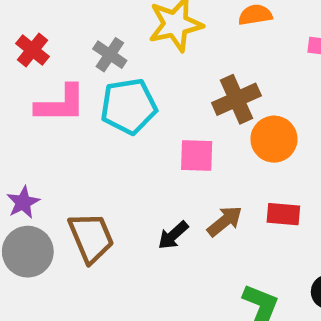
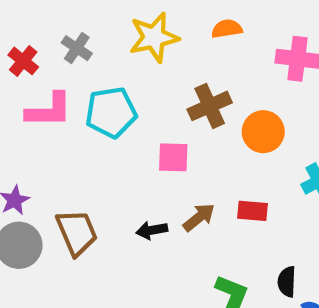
gray cross: (110, 55) -> (77, 48), moved
orange circle: (274, 139) -> (263, 132), moved
black arrow: (173, 235) -> (152, 230), turned 32

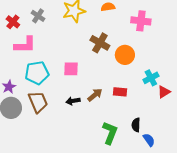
brown cross: (210, 106) -> (100, 43), turned -36
cyan pentagon: (111, 112) -> (37, 73), moved
pink square: (173, 157) -> (71, 69), moved

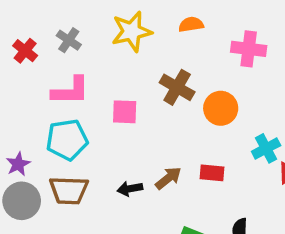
pink L-shape: (25, 45) -> (71, 91), moved
pink square: (71, 69) -> (125, 112), moved
brown trapezoid: (38, 102) -> (69, 190), turned 115

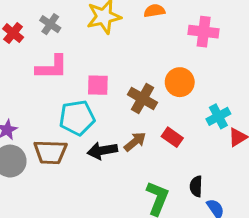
brown cross: (177, 87) -> (143, 99), moved
cyan pentagon: (67, 140) -> (77, 118), moved
red rectangle: (212, 173) -> (172, 137), turned 30
black arrow: (130, 189) -> (102, 151), size x1.4

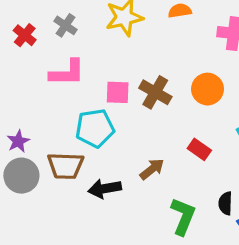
brown cross: (143, 99) -> (155, 92), moved
brown arrow: (135, 142) -> (152, 169), moved
black arrow: (102, 151) -> (105, 189), moved

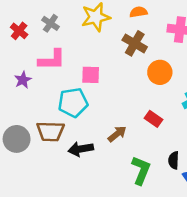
brown cross: (155, 92) -> (135, 43), moved
purple star: (18, 141) -> (23, 80), moved

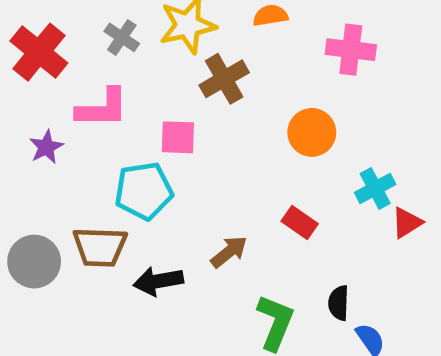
gray cross: (50, 23) -> (122, 37), moved
red cross: (19, 31) -> (39, 52), size x1.6
brown cross: (135, 43) -> (224, 79), moved, turned 30

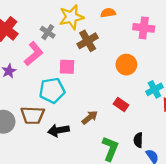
gray cross: (122, 37) -> (48, 32), moved
pink L-shape: (102, 108) -> (34, 54), turned -40

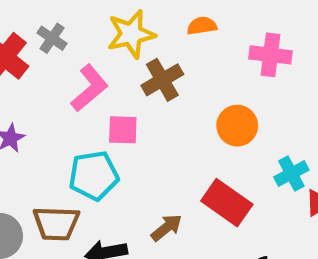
gray cross: (48, 32) -> (52, 38), moved
pink L-shape: (34, 54) -> (90, 88), moved
red rectangle: (121, 104) -> (227, 203), size x1.6

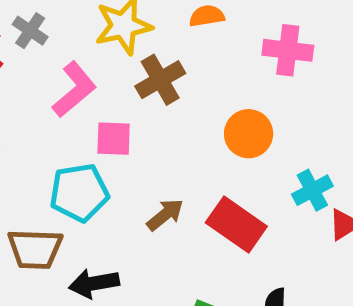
brown arrow: (166, 228) -> (165, 215), moved

